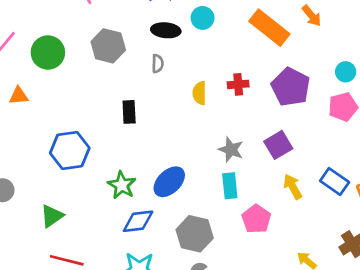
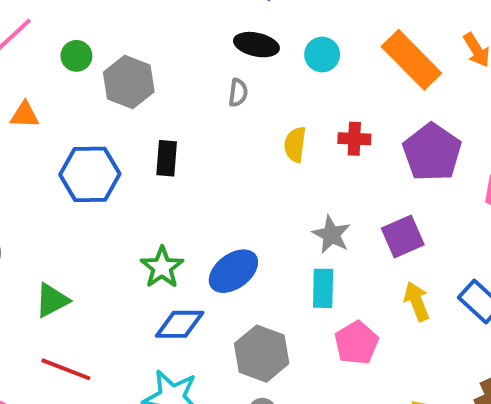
cyan circle: (203, 18) -> (322, 55), moved
gray hexagon: (108, 46) -> (129, 82), moved
green circle: (48, 53) -> (76, 56), size x0.6
black rectangle: (129, 112) -> (167, 158), moved
blue hexagon: (70, 150) -> (90, 174), moved

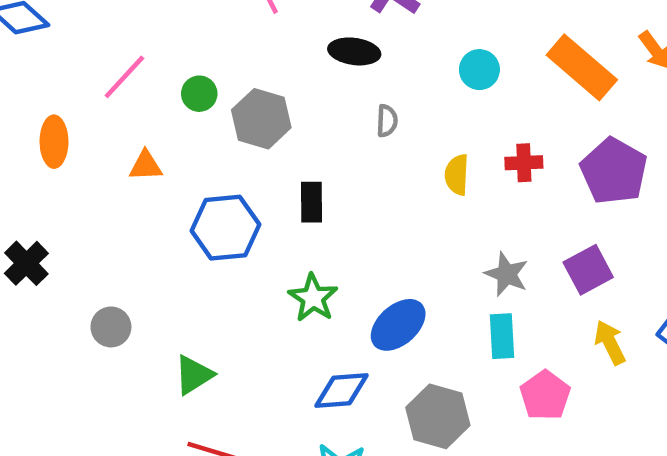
black ellipse: (256, 45) -> (354, 51), moved
green star: (162, 267) -> (313, 298), moved

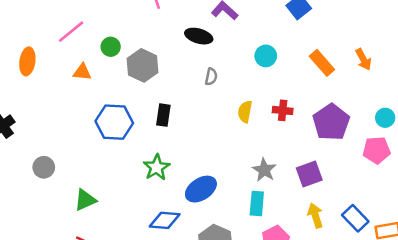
orange rectangle: (582, 67) -> (322, 63), size x0.7
orange triangle: (146, 166) -> (82, 72), moved

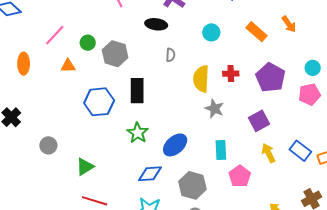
yellow semicircle: (245, 112) -> (201, 79), size x1.5
black rectangle: (163, 115) -> (137, 91), size x1.4
gray star: (264, 170) -> (214, 109), moved

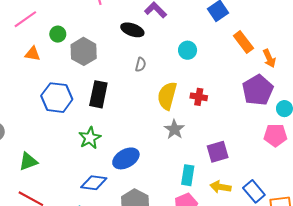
orange rectangle: (257, 32) -> (243, 42), moved
purple pentagon: (270, 77) -> (258, 90), moved
cyan rectangle: (221, 150) -> (188, 175), moved
yellow arrow: (268, 153) -> (220, 187), turned -66

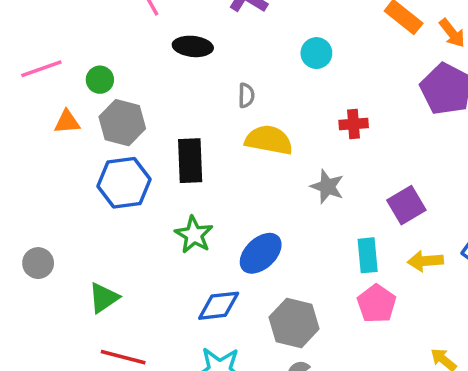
pink line: (25, 19) -> (41, 69), turned 30
black ellipse: (132, 30) -> (193, 46), moved
gray hexagon: (84, 51) -> (122, 123), moved
yellow semicircle: (167, 96) -> (269, 140), moved, turned 100

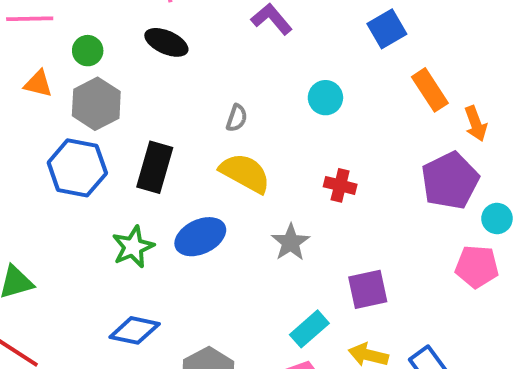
black ellipse: (193, 46) -> (166, 42), moved
blue ellipse: (261, 253) -> (200, 237), moved
cyan rectangle: (368, 255) -> (309, 329), turned 36

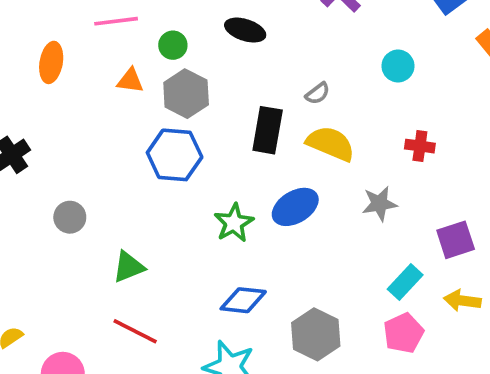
gray semicircle: (237, 118) -> (318, 93), turned 40
black rectangle: (155, 167) -> (268, 130), moved
gray star: (291, 242) -> (379, 204), turned 30

